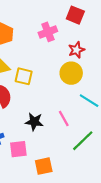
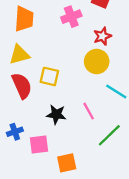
yellow square: (24, 76) -> (49, 76), moved

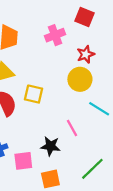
black star: (56, 114) -> (50, 146), moved
green line: (109, 135) -> (92, 169), moved

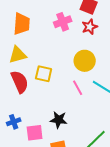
red star: (86, 54) -> (90, 27), moved
pink line: (72, 128) -> (78, 88), moved

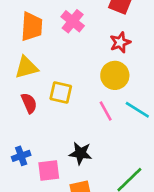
pink cross: (63, 22) -> (73, 21), moved, turned -30
red star: (90, 27) -> (120, 42), moved
red semicircle: (20, 82) -> (29, 103), size x0.7

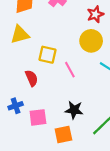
red semicircle: (29, 103) -> (32, 78), moved
pink line: (106, 111) -> (70, 70), moved
black star: (81, 153) -> (74, 110), moved

